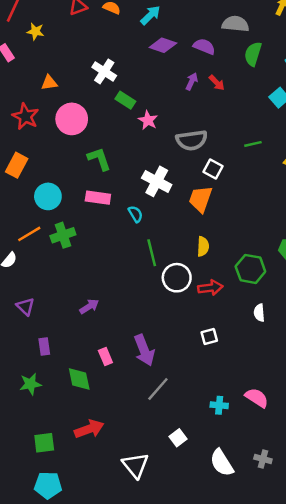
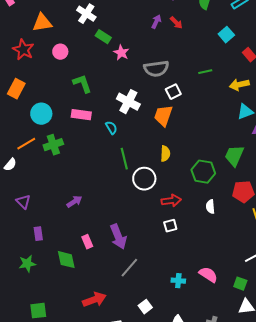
orange triangle: (49, 83) -> (42, 23), size x1.5
pink circle: (72, 119) -> (60, 52), size x0.6
white square: (213, 169) -> (173, 92), turned 35
red arrow: (210, 288) -> (171, 201), moved
red arrow: (89, 429) -> (94, 300), moved

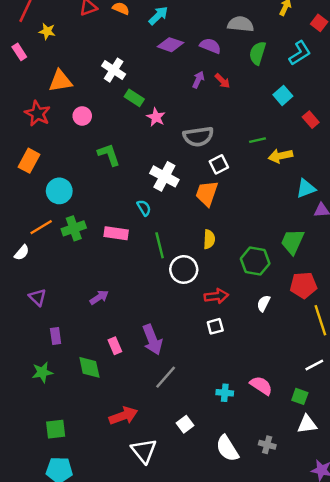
yellow arrow: (239, 85) -> (280, 156), moved
pink rectangle: (81, 115) -> (116, 233), moved
white semicircle: (210, 207) -> (264, 303), turned 32

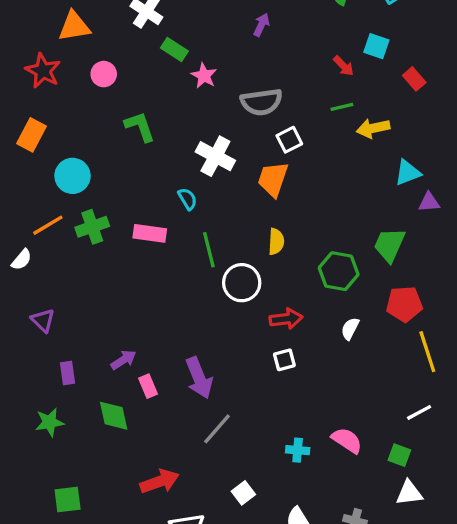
red arrow: (222, 81) -> (344, 66), moved
cyan square: (283, 95) -> (376, 46), turned -30
purple arrow: (99, 297) -> (123, 360), moved

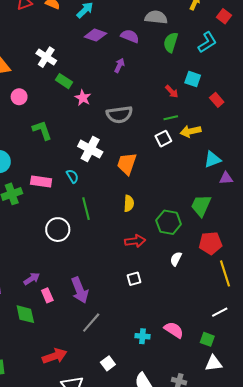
white square: (289, 140) -> (163, 139), moved
pink rectangle: (150, 233) -> (41, 181), moved
white circle: (242, 283) -> (58, 230), moved
red arrow: (286, 319) -> (135, 241), moved

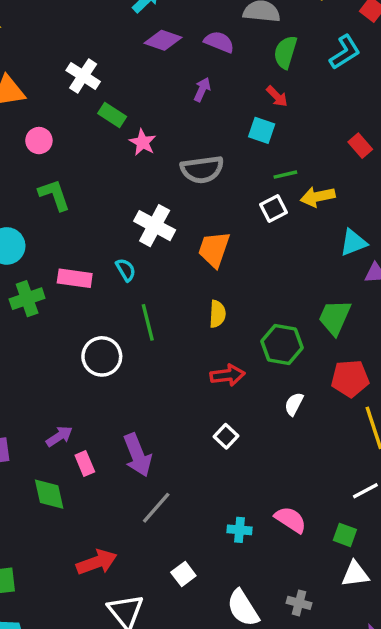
cyan square: (193, 79) -> (262, 130), moved
red arrow: (172, 92) -> (277, 96), moved
green L-shape: (42, 130) -> (54, 195), moved
white square: (134, 279) -> (226, 436), turned -32

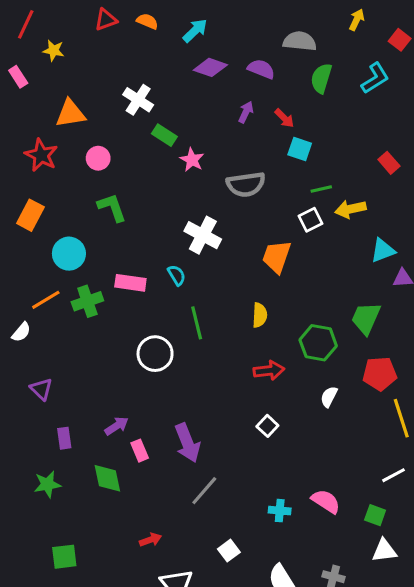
red arrow: (277, 96) -> (284, 118), moved
orange trapezoid: (214, 249) -> (277, 257), moved
red arrow: (97, 562) -> (150, 540), size x0.6

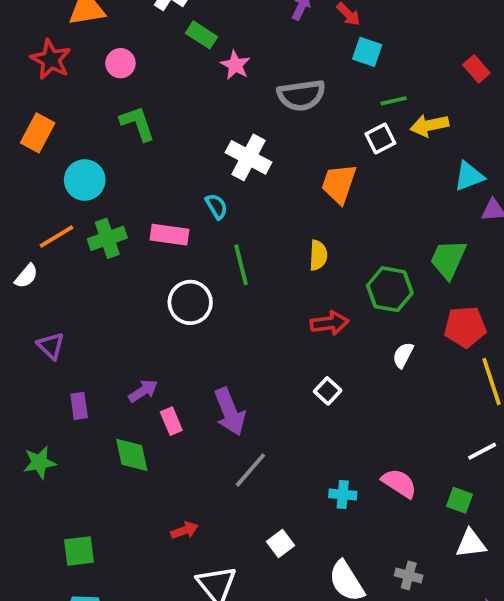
pink rectangle: (130, 283) -> (169, 235), moved
green star: (47, 484) -> (39, 462), moved

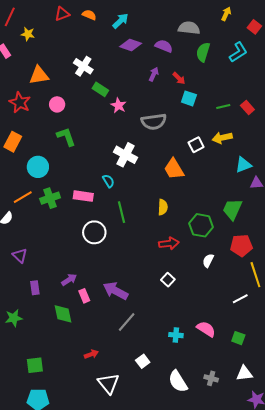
green line: (394, 101) -> (223, 106), moved
orange trapezoid: (339, 184) -> (174, 169), turned -50
purple arrow: (230, 412) -> (115, 291), turned 140
white line: (482, 451) -> (240, 299), moved
white triangle: (471, 543) -> (244, 373), moved

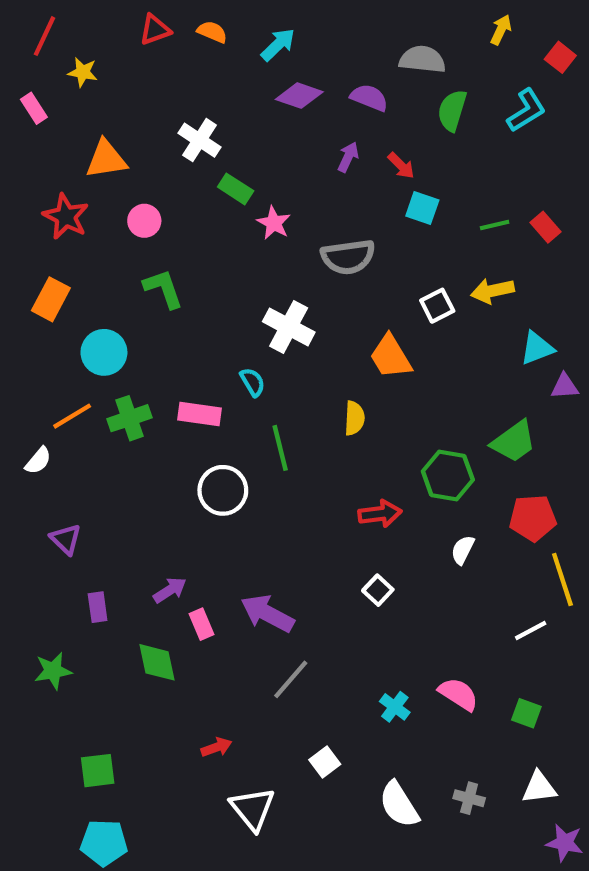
yellow semicircle: (163, 207) -> (354, 418), moved
green trapezoid: (232, 209) -> (514, 442), turned -150
cyan cross: (176, 335) -> (395, 707), turned 32

